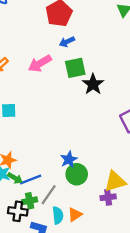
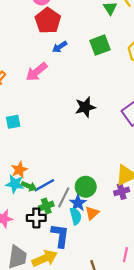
green square: (75, 68) -> (100, 45), moved
black star: (93, 84) -> (85, 107), moved, turned 30
blue star: (69, 159) -> (78, 203), moved
green circle: (77, 174) -> (86, 187), moved

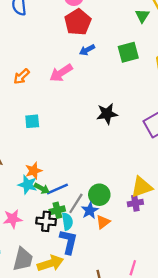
cyan semicircle: (76, 216) -> (67, 221), moved

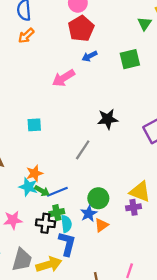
orange arrow: (21, 76) -> (26, 36), moved
yellow triangle: (142, 187) -> (140, 192), turned 40
gray line: (76, 203) -> (83, 150), moved

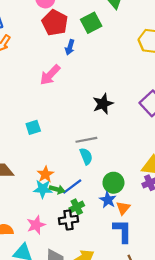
blue arrow: (90, 56) -> (70, 47), turned -32
green square: (130, 59) -> (91, 23), moved
gray line: (83, 150) -> (86, 140), turned 60
cyan semicircle: (66, 224) -> (86, 156), moved
blue L-shape: (67, 244) -> (123, 231), moved

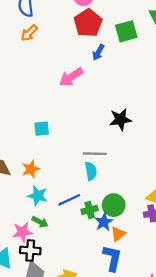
orange star: (45, 174) -> (31, 169), moved
green arrow: (57, 189) -> (40, 222), moved
green cross: (77, 207) -> (90, 210), moved
black cross: (68, 220) -> (30, 251), moved

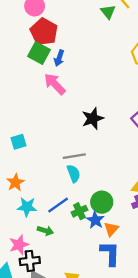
green square: (126, 31) -> (39, 53), moved, turned -35
pink arrow: (71, 77) -> (55, 84), moved, turned 90
green arrow: (40, 222) -> (45, 231), moved

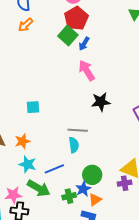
pink arrow: (55, 84) -> (87, 70), moved
green cross: (79, 211) -> (69, 196), moved
green arrow: (45, 231) -> (39, 188), size x1.6

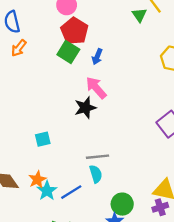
blue arrow: (84, 44) -> (97, 57), moved
black star: (101, 102) -> (85, 108), moved
cyan star: (28, 164) -> (47, 191), moved, turned 30
blue line: (54, 169) -> (71, 192), moved

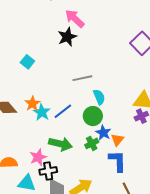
cyan square: (43, 139) -> (27, 62), moved, turned -32
cyan semicircle: (96, 174) -> (99, 97), moved
green circle: (122, 204) -> (93, 116), moved

